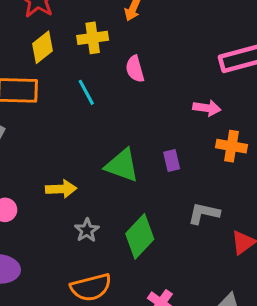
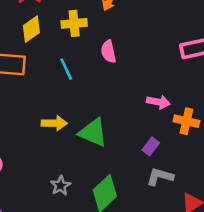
pink arrow: (207, 108) -> (158, 102), moved
purple rectangle: (172, 161) -> (151, 146), moved, turned 48
yellow arrow: (61, 189) -> (54, 123), moved

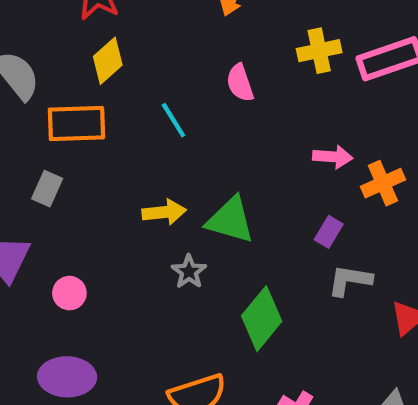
yellow cross: (74, 23) -> (319, 51), moved
orange cross: (186, 121) -> (383, 183), turned -30
gray star: (60, 186) -> (189, 272), moved

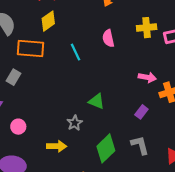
yellow arrow: (164, 212) -> (57, 146), moved
green triangle: (230, 220) -> (97, 101), size x0.7
gray L-shape: (350, 280) -> (140, 145), moved, turned 60

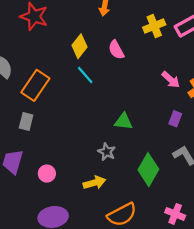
yellow diamond: (48, 21) -> (80, 46), moved
orange rectangle: (30, 48) -> (35, 85), turned -44
pink arrow: (147, 77) -> (171, 80), turned 48

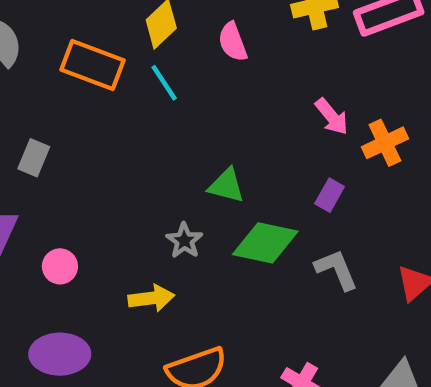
orange rectangle: (35, 85) -> (93, 65), moved, turned 68
green diamond: (148, 170) -> (265, 243), moved, turned 64

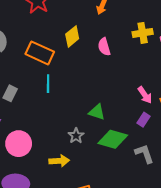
cyan line: (164, 83) -> (48, 84), moved, turned 30
pink arrow: (332, 117) -> (145, 95), moved
pink circle: (60, 266) -> (19, 144), size x1.6

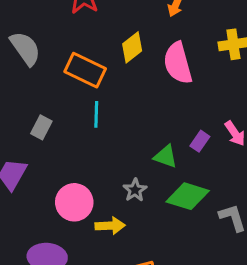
pink semicircle: (104, 47) -> (178, 63), size x1.6
purple rectangle: (144, 120) -> (200, 141), moved
pink circle: (19, 144) -> (74, 202), moved

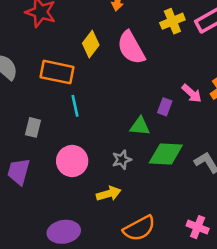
gray star: (135, 190) -> (122, 160), turned 30
pink circle: (74, 202) -> (72, 161), moved

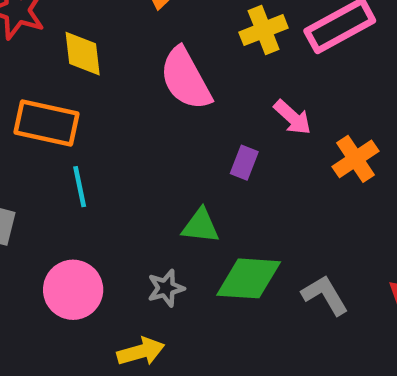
yellow diamond: (91, 44) -> (83, 54), moved, turned -45
pink arrow: (192, 93) -> (292, 117), moved
purple rectangle: (165, 107) -> (244, 163), moved

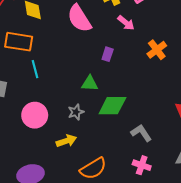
pink arrow: (292, 117) -> (126, 23), moved
gray L-shape: (325, 295) -> (141, 133), moved

